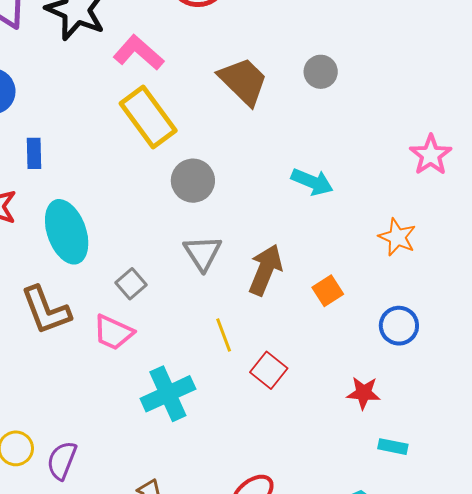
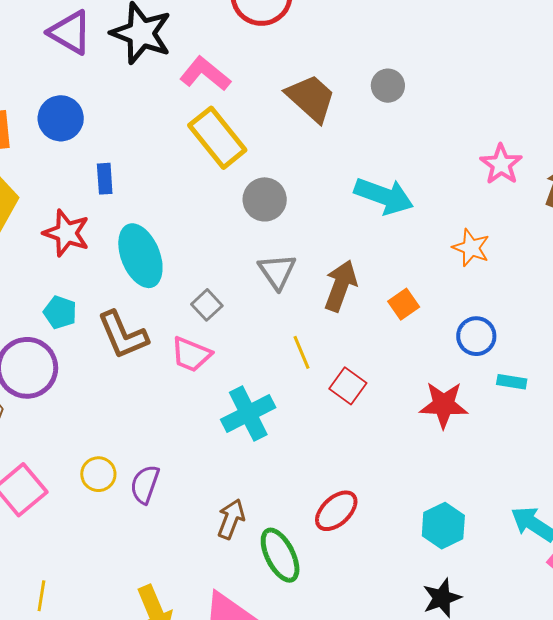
cyan arrow: (312, 182) -> (384, 196), size x1.4
red star: (364, 393) -> (444, 405), size x1.4
cyan rectangle: (393, 447) -> (512, 382), moved

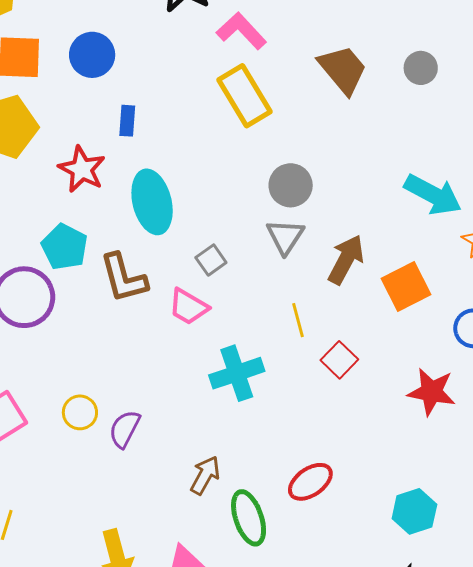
cyan arrow: (384, 196) -> (433, 195), moved
gray circle: (265, 199) -> (291, 185), moved
orange square: (404, 304) -> (406, 287), size x1.6
cyan pentagon: (60, 312) -> (64, 247), size x1.4

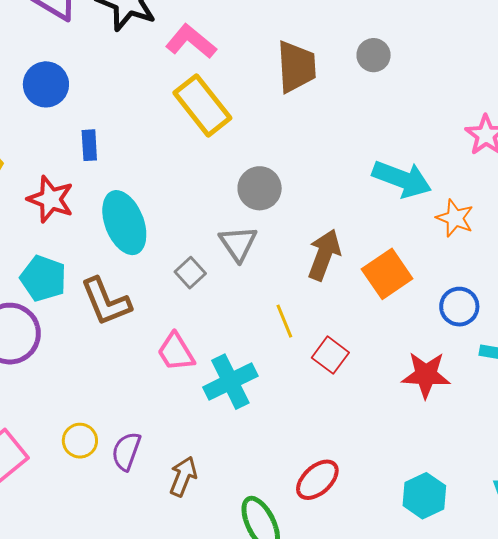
brown trapezoid: (343, 70) -> (296, 67), turned 44
gray triangle: (285, 237) -> (238, 243), moved
pink trapezoid: (189, 307) -> (176, 352), moved, turned 36
brown arrow: (205, 475) -> (183, 476), moved

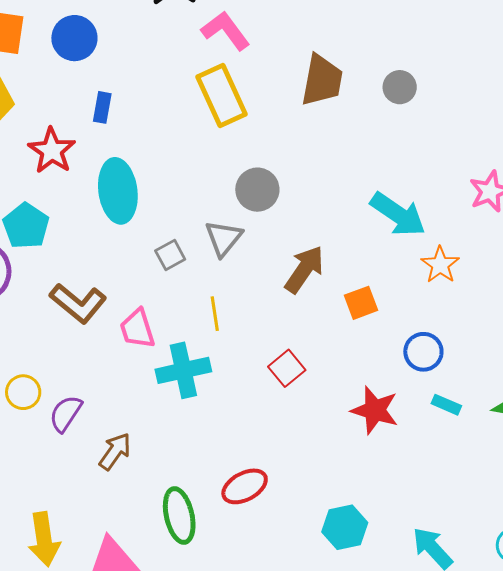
orange square: (387, 274) -> (361, 303), size x0.7
brown L-shape: (106, 302) -> (78, 303), moved, turned -42
yellow line: (284, 321) -> (215, 314), moved

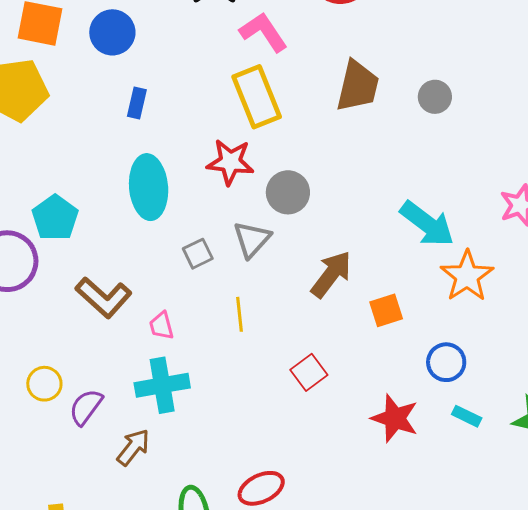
red star: (52, 151) -> (230, 162), moved, turned -30
orange star: (440, 265) -> (467, 276), size x1.4
pink trapezoid: (137, 329) -> (162, 326), size x0.7
cyan cross: (183, 370) -> (162, 385), moved

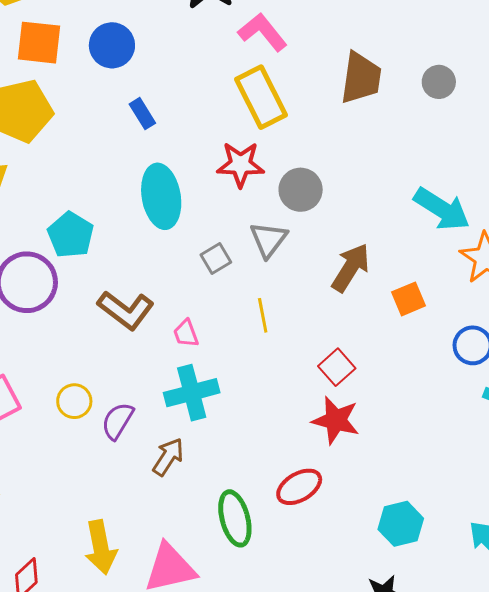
blue rectangle: (137, 103) -> (142, 114), turned -40
red star: (395, 418) -> (336, 420), moved

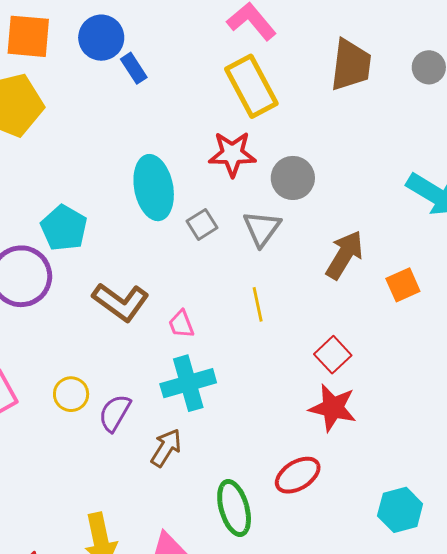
blue rectangle: (142, 114) -> (134, 68), moved
gray square: (216, 258) -> (202, 224), moved

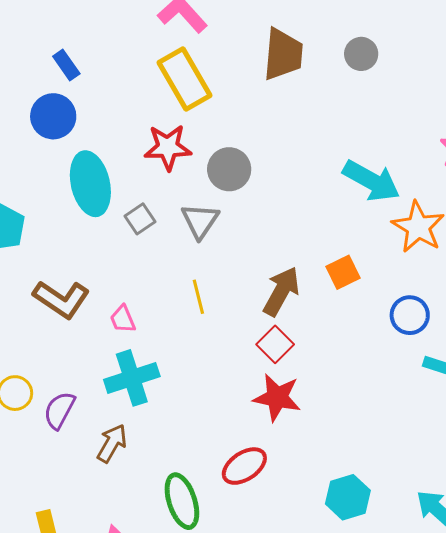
blue circle: (101, 38) -> (53, 116), moved
brown arrow: (344, 255) -> (281, 291), moved

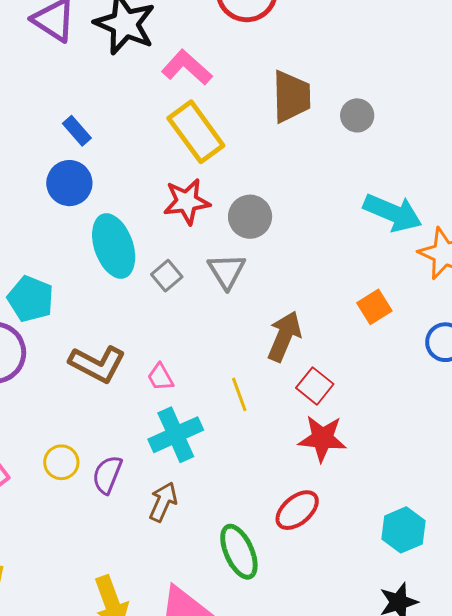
gray circle: (361, 54) -> (357, 115), moved
brown arrow: (281, 291) -> (284, 336), moved
yellow line: (198, 297) -> (239, 394), moved

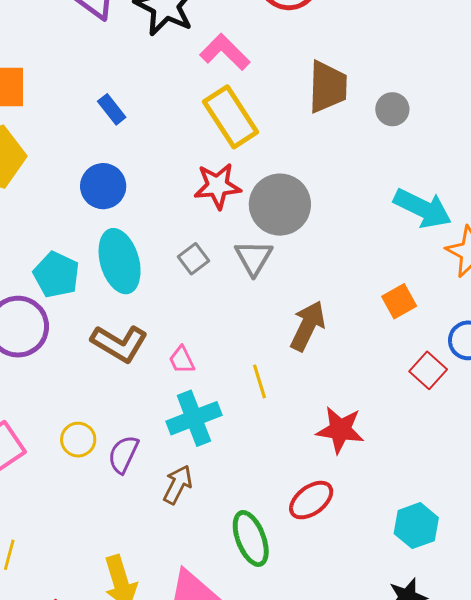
blue circle: (69, 183) -> (103, 186), moved
gray circle: (250, 217) -> (280, 205), size x1.4
cyan ellipse: (114, 246) -> (120, 261), moved
red square: (315, 386) -> (428, 370), moved

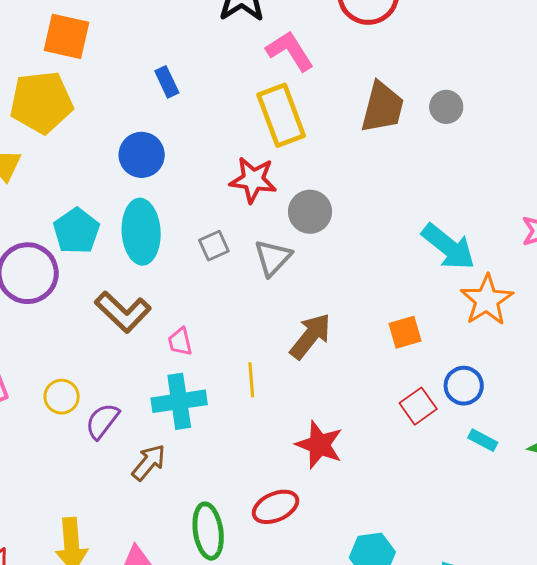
gray circle: (392, 109) -> (446, 107), moved
gray circle: (280, 205) -> (310, 212), size x0.7

